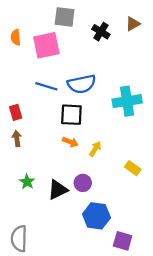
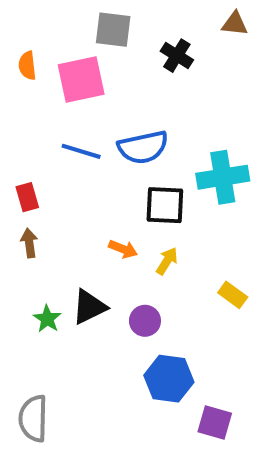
brown triangle: (133, 24) -> (235, 24), moved, turned 35
black square: (71, 115) -> (165, 205), moved
black triangle: (58, 190) -> (89, 307), moved

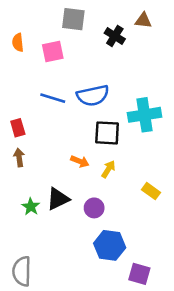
brown triangle: (235, 24) -> (143, 20), moved
pink square: (81, 79) -> (53, 52), size x0.7

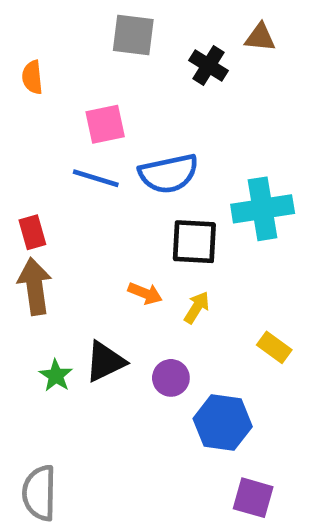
pink square: (53, 52) -> (105, 124), moved
brown arrow: (19, 158) -> (35, 286), size x1.6
blue hexagon: (110, 245) -> (223, 423), moved

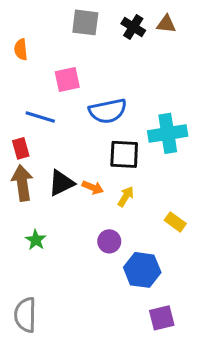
black cross: (208, 66) -> (133, 27), moved
blue line: (96, 178) -> (40, 117), moved
black triangle: (105, 361) -> (61, 183), moved
purple square: (253, 498) -> (162, 318), turned -30

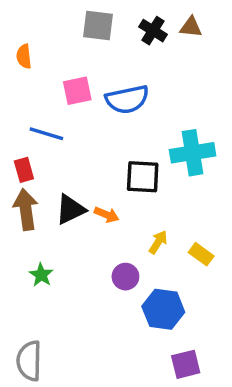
blue semicircle: (108, 111) -> (127, 99), moved
yellow arrow: (126, 196) -> (158, 242), moved

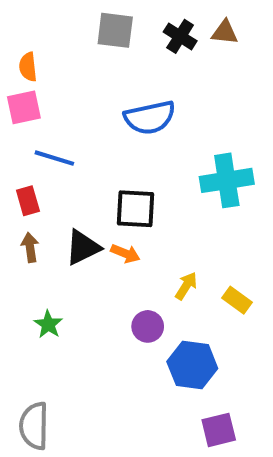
pink square: (77, 91) -> (24, 107), moved
black square: (143, 177) -> (135, 209), moved
brown arrow: (26, 209) -> (30, 247), size x0.6

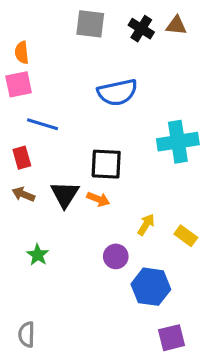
brown arrow: (30, 247) -> (23, 194), turned -60
black triangle: (83, 247) -> (65, 194), turned -32
gray semicircle: (34, 426) -> (27, 334), size x0.7

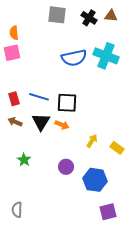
blue line: (42, 124) -> (39, 97), moved
cyan cross: (178, 142) -> (106, 56), moved, turned 30
purple circle: (116, 256) -> (66, 167), moved

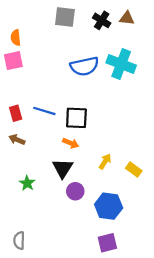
black triangle: (41, 122) -> (63, 168), moved
purple square: (108, 212) -> (107, 243), moved

